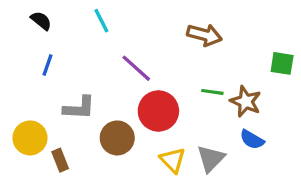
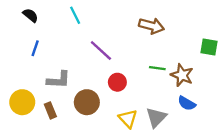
red circle: (158, 111) -> (117, 82), size x0.6
brown rectangle: (60, 160) -> (50, 110), moved

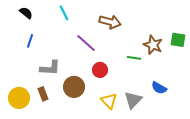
brown arrow: (151, 26) -> (110, 22), moved
brown star: (182, 75) -> (153, 45), moved
yellow circle: (22, 102) -> (19, 98), moved

